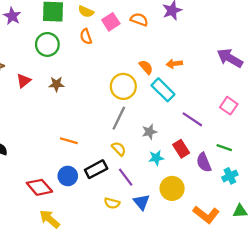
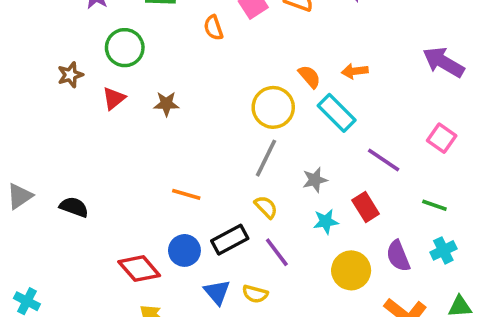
green circle: (47, 44) -> (125, 48), moved
purple semicircle: (204, 162) -> (398, 256), moved
blue triangle: (141, 202) -> (217, 292), moved

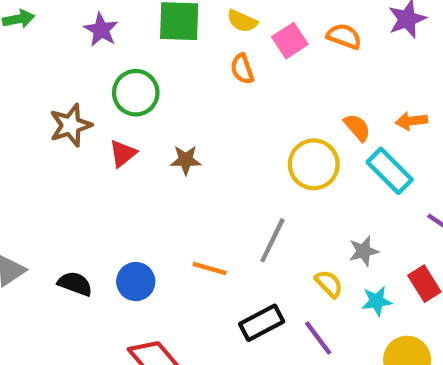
brown star: (70, 75) -> (71, 125), size x1.4
gray line: (266, 158) -> (272, 240), moved
yellow semicircle: (266, 207) -> (329, 284), moved
blue circle: (184, 250) -> (136, 282), moved

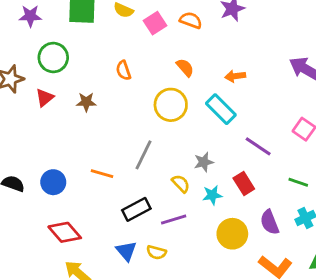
purple star: (101, 30) -> (30, 16), turned -30
orange semicircle: (242, 69) -> (123, 70), moved
orange semicircle: (357, 127) -> (185, 68), moved
purple line: (318, 338) -> (174, 219), turned -70

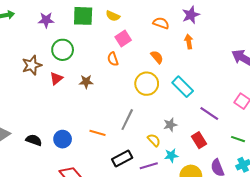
pink square: (155, 23) -> (123, 39), moved
orange arrow: (235, 76) -> (189, 42), moved, turned 88
cyan star: (212, 195) -> (171, 155), moved

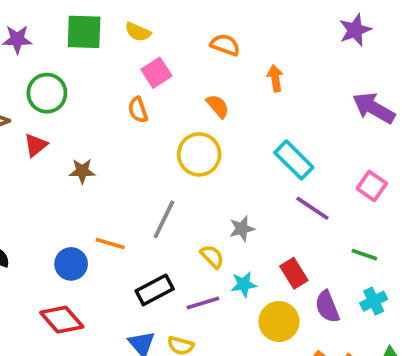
purple star: (191, 15) -> (355, 30), moved
brown star: (86, 82) -> (82, 171), moved
cyan rectangle: (183, 87) -> (294, 160), moved
blue circle: (63, 139) -> (71, 264), moved
red rectangle: (199, 140) -> (294, 273), moved

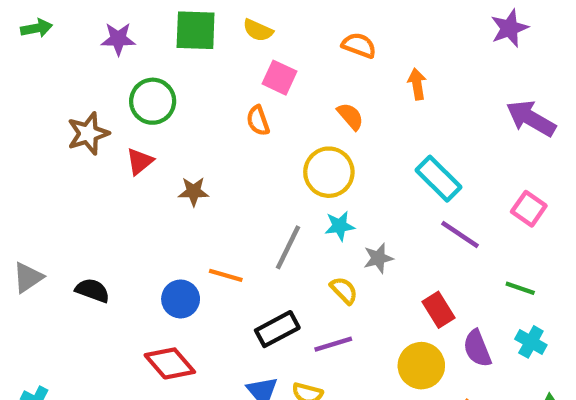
pink square: (156, 73) -> (279, 78), turned -32
cyan star: (244, 284) -> (340, 226), moved
cyan cross: (374, 301) -> (531, 342), turned -35

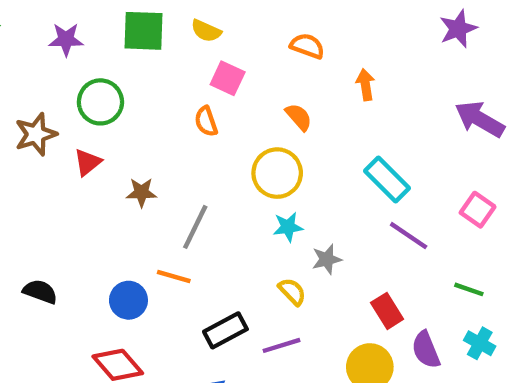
gray line: (288, 247) -> (195, 227), moved

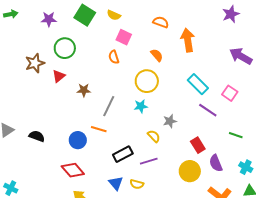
green square: (144, 31) -> (85, 15), turned 30
orange arrow: (365, 85) -> (188, 40), size x1.6
pink square: (478, 210) -> (230, 93), moved
cyan star: (288, 227) -> (141, 106), moved
cyan cross: (480, 343) -> (246, 167), moved

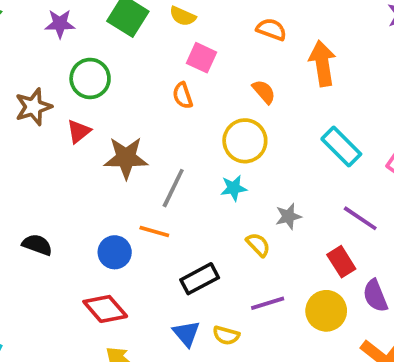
brown star: (84, 90) -> (126, 158), size x1.6
purple line: (208, 110) -> (360, 218), moved
purple line: (149, 161) -> (268, 303), moved

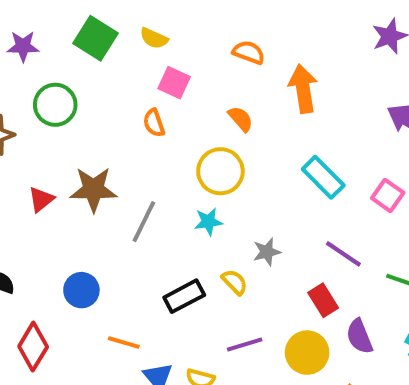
red triangle: (79, 131) -> (41, 199), moved
orange line: (154, 231) -> (124, 342), moved
black rectangle: (200, 279) -> (184, 296), moved
red diamond: (105, 309) -> (33, 347), moved, turned 72

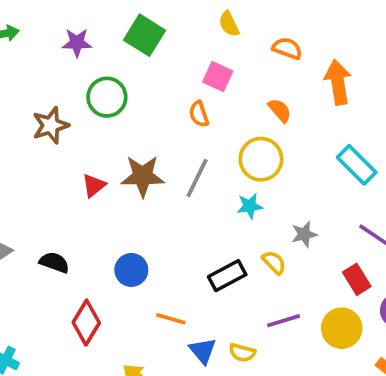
yellow semicircle: (154, 38) -> (229, 24), moved, turned 40
gray line: (144, 222) -> (197, 178), moved

